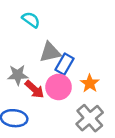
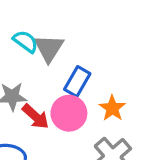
cyan semicircle: (31, 20) -> (26, 41), moved
gray triangle: (50, 52) -> (49, 48), moved, turned -45

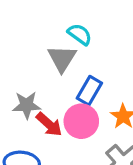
cyan semicircle: (26, 41) -> (80, 34), moved

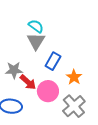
cyan semicircle: (80, 34) -> (36, 26), moved
pink circle: (81, 121) -> (48, 91), moved

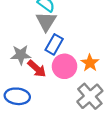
blue rectangle: (53, 61) -> (54, 44), moved
pink circle: (48, 91) -> (65, 66), moved

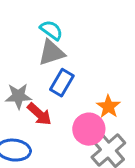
gray triangle: (46, 21) -> (51, 53), turned 40
pink circle: (65, 66) -> (89, 129), moved

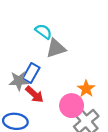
gray triangle: (51, 53) -> (56, 48), moved
blue rectangle: (62, 83) -> (31, 73), moved

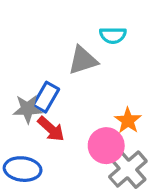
cyan semicircle: (43, 31) -> (113, 35), moved, turned 144

